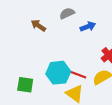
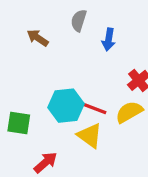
gray semicircle: (67, 13) -> (79, 21), turned -48
blue arrow: (88, 27) -> (109, 39), turned 120

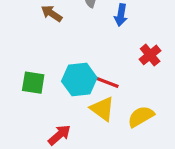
yellow semicircle: (129, 112) -> (141, 116), moved
green square: (19, 123) -> (33, 83), moved

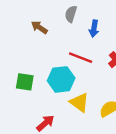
red line: (104, 81) -> (81, 58), moved

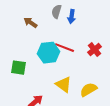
blue arrow: (94, 29) -> (72, 17), moved
cyan hexagon: (61, 79) -> (49, 53), moved

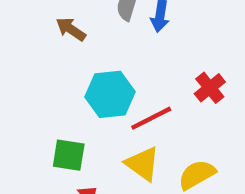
red line: (65, 48) -> (151, 118), moved, turned -48
green square: (19, 68) -> (69, 155), moved

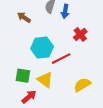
red cross: (210, 88) -> (80, 34), moved
yellow triangle: (143, 164) -> (45, 80), moved

